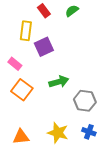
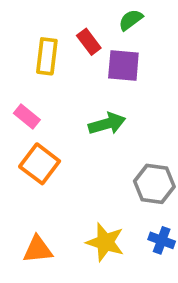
red rectangle: (44, 11) -> (89, 42), moved
purple square: (44, 47) -> (123, 65), moved, turned 30
green arrow: (59, 82) -> (107, 124), moved

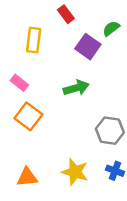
green semicircle: (131, 20) -> (111, 28), moved
red rectangle: (89, 42) -> (66, 14), moved
purple square: (123, 65) -> (88, 47), turned 30

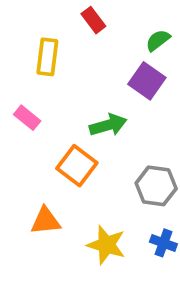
purple square: (88, 47) -> (147, 81), moved
orange square: (28, 116) -> (77, 166), moved
orange triangle: (27, 177) -> (46, 221), moved

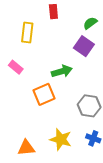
red rectangle: (93, 20) -> (53, 12), turned 32
orange square: (77, 166) -> (44, 94), turned 30
orange triangle: (46, 221) -> (26, 148), moved

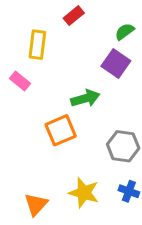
red rectangle: (53, 12) -> (74, 16), turned 56
pink rectangle: (16, 67) -> (20, 81), moved
orange triangle: (26, 148) -> (36, 204), turned -42

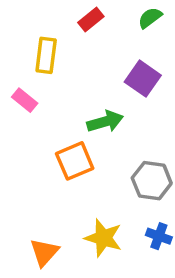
green semicircle: (125, 32) -> (150, 18), moved

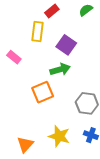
yellow rectangle: (46, 55) -> (38, 32), moved
purple square: (143, 79) -> (66, 45), moved

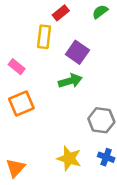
orange square: (43, 92) -> (21, 104), moved
orange triangle: (25, 144) -> (15, 168), moved

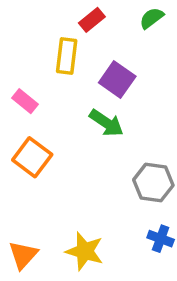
green arrow: (70, 81) -> (106, 123), turned 50
orange square: (21, 104) -> (32, 157), turned -30
yellow star: (69, 158) -> (85, 251), moved

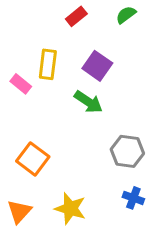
yellow rectangle: (67, 56) -> (48, 64), moved
orange square: (32, 157) -> (33, 159), moved

